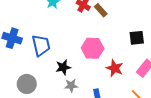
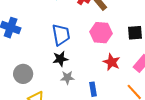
blue trapezoid: (41, 45) -> (61, 35), moved
pink hexagon: (93, 48) -> (101, 33), moved

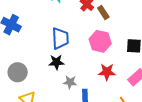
red star: (112, 62) -> (107, 72), turned -30
gray star: (67, 78) -> (70, 82), moved

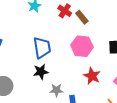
red star: (107, 72) -> (92, 76), turned 30

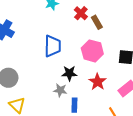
black star: (41, 72) -> (69, 73), moved

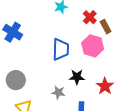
pink hexagon: (92, 51) -> (93, 46), moved
gray star: (60, 90) -> (58, 92), moved

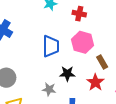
red cross: (90, 17) -> (79, 14), turned -32
brown rectangle: (106, 27) -> (102, 62), moved

